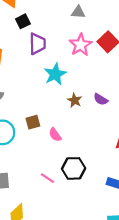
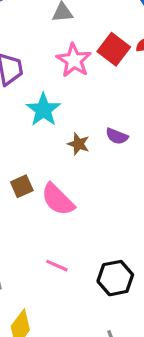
pink semicircle: (55, 135) -> (58, 199), size x1.6
black hexagon: (74, 168) -> (115, 278), moved

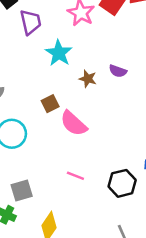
brown square: (22, 186) -> (50, 104), moved

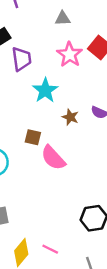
brown square: (50, 104) -> (33, 137), turned 35
pink line: (75, 176) -> (50, 249), moved

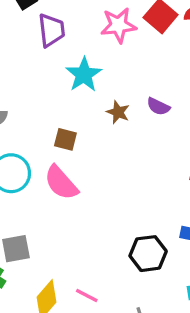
pink star: (70, 55) -> (118, 25), turned 30
pink semicircle: (53, 158) -> (61, 183), moved

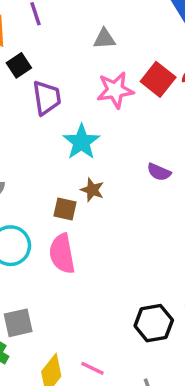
brown star: (118, 112) -> (92, 190), moved
pink semicircle: (61, 183) -> (62, 254), turned 33

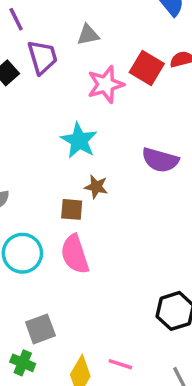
purple trapezoid: (47, 98) -> (43, 57), moved
purple semicircle: (159, 172) -> (160, 160), size x1.5

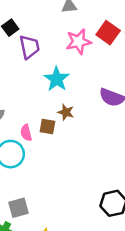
purple trapezoid: (43, 57) -> (29, 47), moved
pink semicircle: (75, 254) -> (26, 133), moved, size x0.6

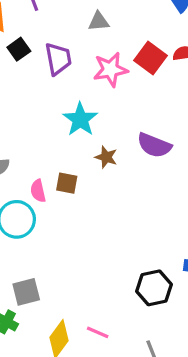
purple trapezoid: (29, 47) -> (58, 59), moved
brown star: (66, 112) -> (106, 157), moved

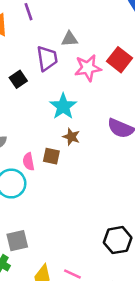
gray triangle: (99, 21) -> (70, 39), moved
black square: (19, 49) -> (18, 79), moved
brown star: (106, 157) -> (71, 137), moved

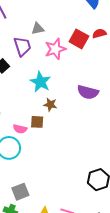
pink semicircle: (29, 162) -> (20, 129), turned -56

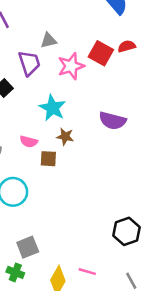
pink semicircle: (20, 129) -> (29, 142), moved

